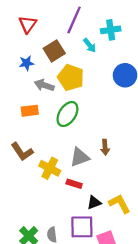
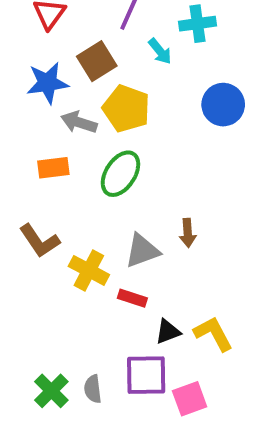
blue star: (26, 63) -> (47, 83), size x1.5

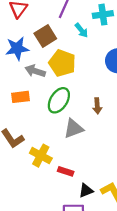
brown arrow: (188, 233) -> (97, 106), moved
gray triangle: (142, 251) -> (74, 129), moved

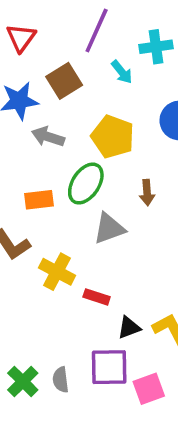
yellow pentagon: (62, 63) -> (113, 137), moved
orange rectangle: (21, 97) -> (39, 200), moved

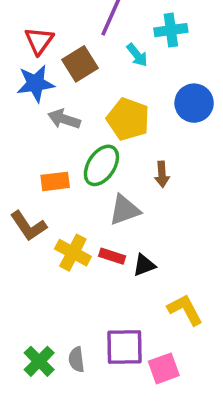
red triangle: (21, 38) -> (39, 41), moved
red rectangle: (97, 297) -> (112, 256), moved
black triangle: (129, 327) -> (144, 265), moved

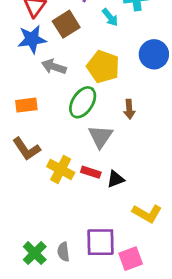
orange rectangle: (55, 181) -> (26, 105), moved
gray triangle: (125, 210) -> (100, 137), turned -36
yellow L-shape: (185, 310) -> (147, 213), turned 148

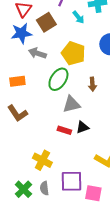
gray triangle: (100, 137) -> (71, 104), turned 42
yellow cross: (61, 169) -> (42, 160), moved
black triangle: (116, 179) -> (82, 127), moved
pink square: (131, 259) -> (93, 193), turned 30

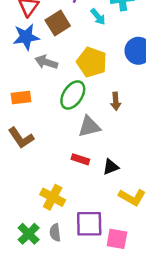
black triangle: (82, 127) -> (111, 167), moved

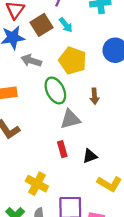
cyan arrow: (98, 17) -> (66, 25), moved
green ellipse: (73, 95) -> (55, 90), turned -60
red rectangle: (80, 159) -> (62, 149), turned 56

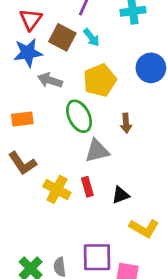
brown square: (42, 25) -> (62, 37), turned -30
yellow pentagon: (73, 61) -> (100, 80), turned 30
yellow cross: (37, 184) -> (57, 190), moved

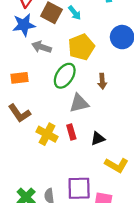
green ellipse: (79, 116) -> (65, 76), turned 60

